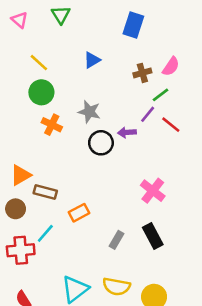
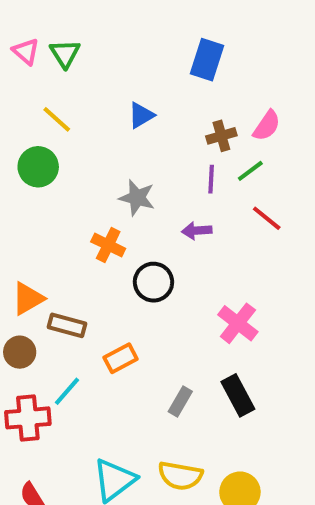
green triangle: (61, 15) -> (65, 54), moved
green circle: (41, 92) -> (38, 167), moved
purple line: (148, 114) -> (211, 179), moved, turned -36
orange cross: (52, 125) -> (108, 245), moved
black circle: (101, 143) -> (153, 282), moved

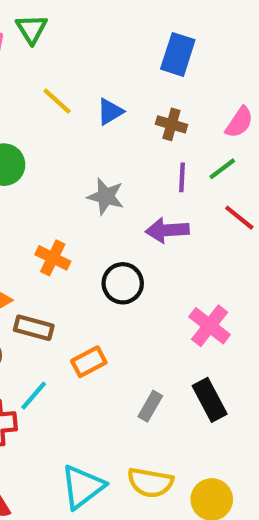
green triangle: (65, 54) -> (32, 29), moved
yellow line: (57, 119) -> (57, 101), moved
brown cross: (221, 136) -> (171, 124), moved, turned 32
purple arrow: (197, 231) -> (167, 230), size x1.4
orange cross: (108, 245) -> (53, 258), moved

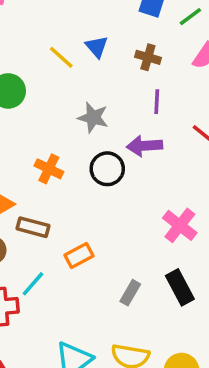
yellow line: (57, 101) -> (61, 57), moved
blue triangle: (110, 112) -> (97, 47), turned -40
green line: (222, 169) -> (190, 17), moved
black circle: (123, 283) -> (107, 169), moved

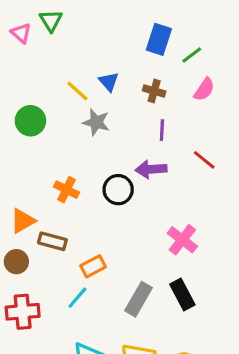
gray star: (93, 117) -> (96, 122), moved
cyan line: (33, 284) -> (77, 298), moved
gray rectangle: (130, 293) -> (138, 299), size x1.5

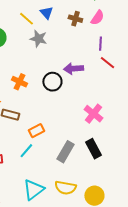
pink semicircle: (204, 89) -> (97, 18), moved
purple line: (162, 130) -> (100, 44), moved

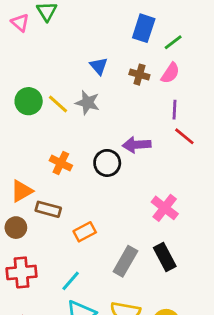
yellow line: (26, 19) -> (58, 104), moved
cyan line: (26, 151) -> (71, 281), moved

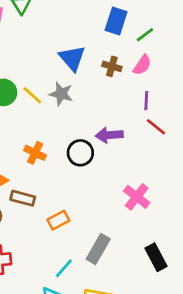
blue triangle: (99, 66) -> (72, 58), size x1.5
black rectangle: (165, 257) -> (156, 257), moved
cyan line: (71, 281) -> (64, 268), moved

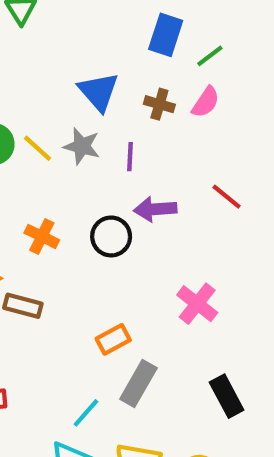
purple line: (146, 101) -> (130, 157), moved
orange rectangle: (58, 220) -> (113, 339), moved

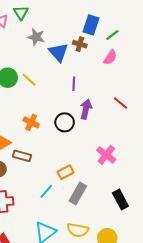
brown cross: (159, 104) -> (80, 44), moved
gray star: (82, 146) -> (36, 37), moved
purple arrow: (155, 209) -> (86, 109), turned 108
cyan line: (86, 413) -> (46, 191), moved

